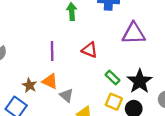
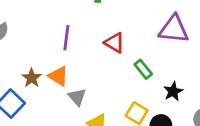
green rectangle: (113, 78) -> (143, 69), moved
black star: (140, 81) -> (173, 91), size x0.6

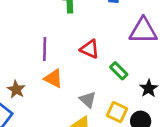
orange triangle: (58, 76) -> (53, 78), moved
gray triangle: (77, 97) -> (88, 100), moved

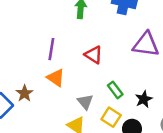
green rectangle: (119, 71) -> (115, 90), moved
brown star: (16, 89) -> (24, 93), moved

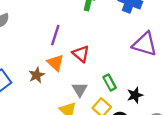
red triangle: (94, 55) -> (81, 54), moved
brown star: (24, 93) -> (37, 75), moved

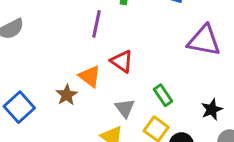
purple line: (55, 35) -> (96, 24), moved
black star: (135, 95) -> (212, 109), moved

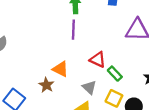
purple line: (96, 24) -> (73, 30), moved
red triangle: (122, 61) -> (98, 60), moved

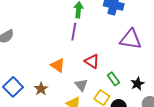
green rectangle: (115, 74) -> (113, 79), moved
brown star: (46, 85) -> (41, 89), moved

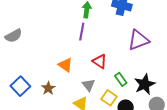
purple triangle: (131, 39) -> (138, 40), turned -30
black star: (137, 84) -> (145, 84), size x1.5

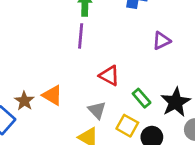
purple triangle: (138, 40) -> (161, 41), size x0.6
orange triangle: (65, 65) -> (52, 95), moved
brown star: (48, 88) -> (24, 101), moved

